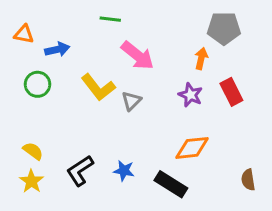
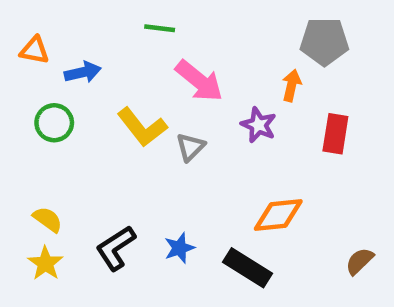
red rectangle: (231, 92) -> (335, 134), turned 36
purple star: (191, 95) -> (259, 125), moved
blue star: (124, 171) -> (179, 248), turned -30
brown semicircle: (248, 180) -> (360, 261), turned 55

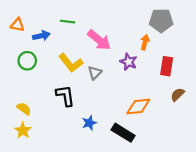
green line: (160, 28) -> (68, 22), moved
black L-shape: (116, 248) -> (65, 96), moved, turned 115
brown semicircle: (360, 261) -> (178, 95), moved

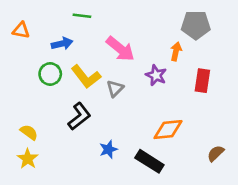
green line: (68, 22) -> (82, 16), moved
blue arrow: (41, 36) -> (62, 44), moved
green circle: (27, 61) -> (50, 74), moved
brown semicircle: (178, 95) -> (216, 153), moved
black L-shape: (65, 96) -> (79, 116), turned 60

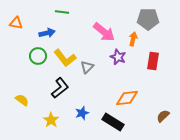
pink arrow: (120, 49) -> (104, 32), moved
yellow star: (28, 159) -> (51, 120), moved

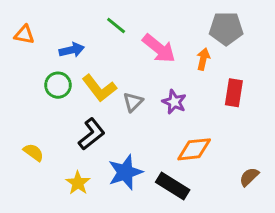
green line: (62, 12) -> (116, 25), moved, turned 32
purple star: (118, 57) -> (174, 102), moved
blue star: (82, 113) -> (125, 172), size x1.6

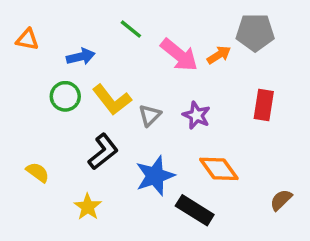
orange arrow: (203, 59) -> (219, 55), moved, turned 45
orange diamond: (194, 149) -> (219, 169), turned 60
blue star: (125, 172) -> (155, 176), moved

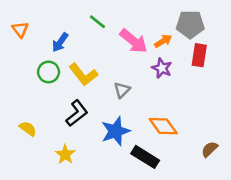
orange triangle: (27, 39) -> (20, 29), turned 42
blue arrow: (81, 57) -> (60, 42), turned 138
red rectangle: (264, 105) -> (199, 55), moved
gray triangle: (150, 115) -> (122, 90), moved
purple star: (196, 115) -> (162, 68), moved

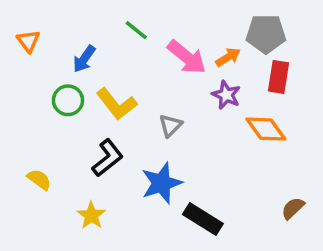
orange diamond: (163, 126) -> (266, 129), moved

